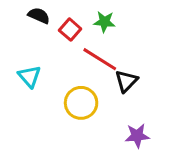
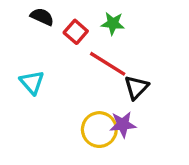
yellow circle: (81, 103) -> (99, 130), moved
purple star: (137, 136) -> (123, 124), moved

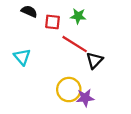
red square: (76, 32) -> (52, 22), turned -35
purple star: (123, 124) -> (85, 98), moved

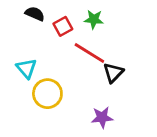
red square: (52, 22) -> (63, 26), turned -35
yellow circle: (69, 90) -> (47, 94), moved

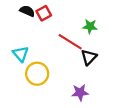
green star: (94, 19) -> (90, 26), moved
red square: (63, 26) -> (44, 13), moved

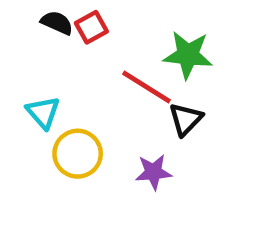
green star: (90, 26) -> (188, 55), size x1.5
purple star: (80, 92) -> (153, 172), moved

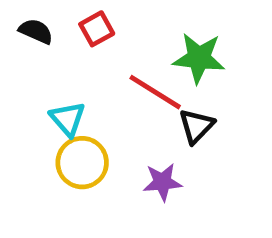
black semicircle: (57, 23) -> (36, 31), moved
cyan triangle: (43, 112) -> (68, 119), moved

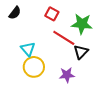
red square: (97, 29) -> (52, 14), moved, turned -32
black semicircle: (36, 31) -> (15, 13), turned 104

